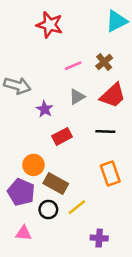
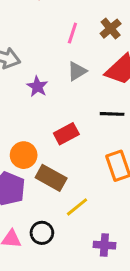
pink line: (73, 66) -> (72, 33), turned -49
red rectangle: (62, 136) -> (66, 134), moved
black circle: (48, 210) -> (42, 233), moved

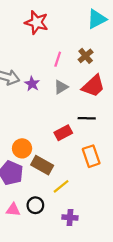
purple star: (37, 86) -> (32, 84), moved
red rectangle: (66, 134) -> (63, 133), moved
purple cross: (104, 245) -> (70, 218), moved

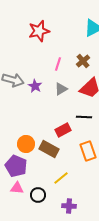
red star: (37, 22) -> (39, 31), turned -30
brown rectangle: (42, 165) -> (49, 149), moved
pink triangle: (13, 210) -> (17, 188), moved

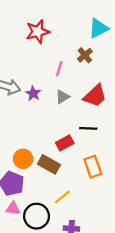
brown cross: (83, 61) -> (85, 55), moved
black circle: (38, 195) -> (37, 216), size x1.5

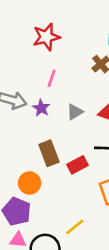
pink line: (59, 69) -> (52, 78), moved
brown rectangle: (49, 164) -> (49, 153), moved, turned 40

